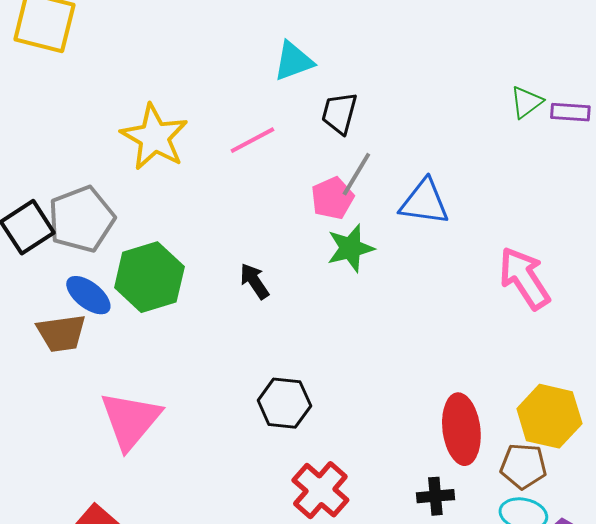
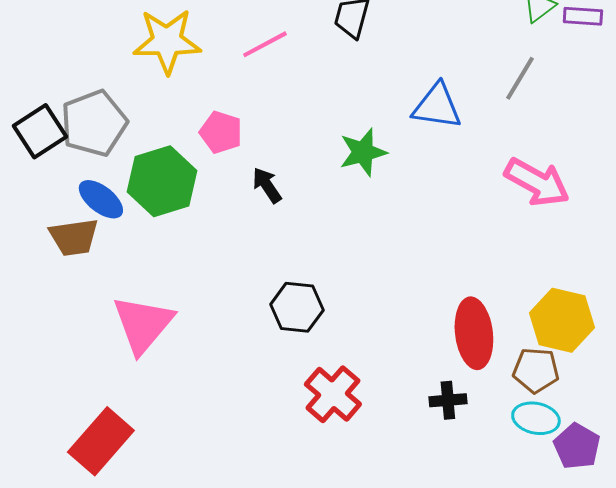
yellow star: (154, 137) -> (167, 41), turned -30
gray line: (356, 174) -> (520, 78), moved
pink pentagon: (332, 198) -> (221, 132), moved, turned -30
pink arrow: (524, 278) -> (537, 182), turned 152

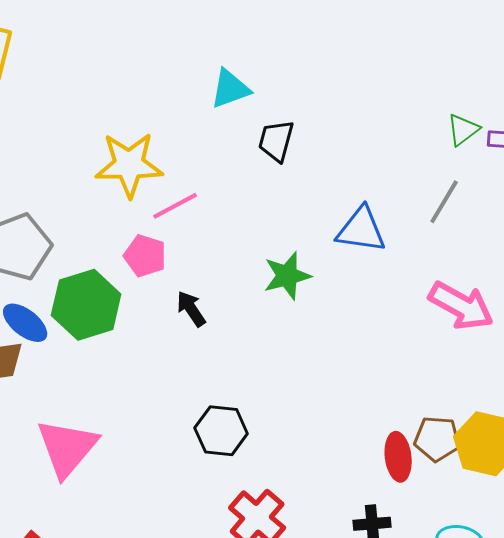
yellow star: (167, 41) -> (129, 165), moved
pink line: (265, 44) -> (175, 206), moved
red ellipse: (474, 333) -> (398, 457), size x0.7
brown pentagon: (536, 370) -> (437, 439), moved

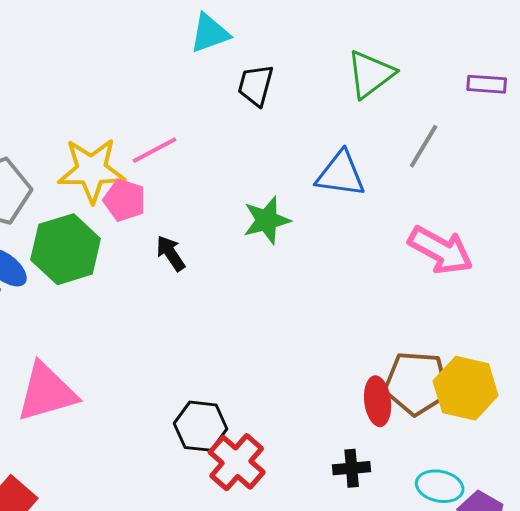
green triangle: (463, 130) -> (371, 74), moved, size x1.5
yellow star: (129, 165) -> (92, 170), moved
black hexagon: (221, 431) -> (201, 426), moved
brown pentagon: (437, 439) -> (417, 383), size x1.4
pink triangle: (67, 448) -> (47, 392), turned 34

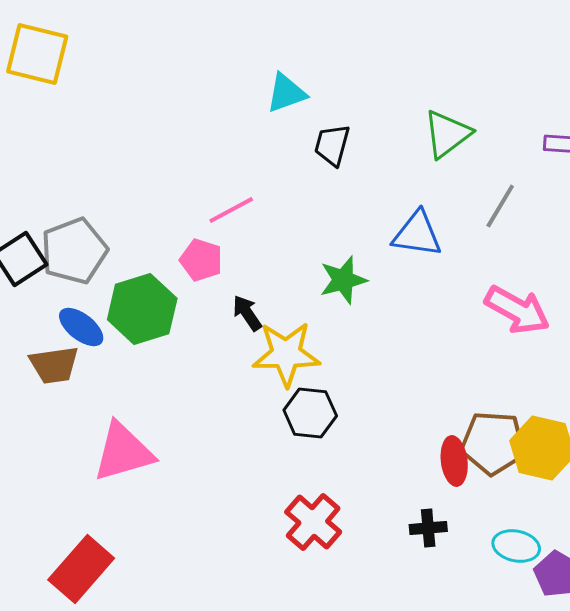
yellow star: (92, 170) -> (286, 354), moved
black hexagon: (201, 426) -> (310, 413), moved

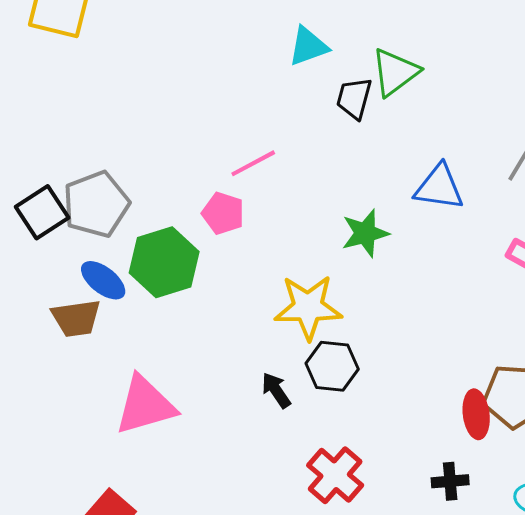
green triangle: (447, 134) -> (395, 72), moved
black arrow: (247, 313) -> (276, 390), moved

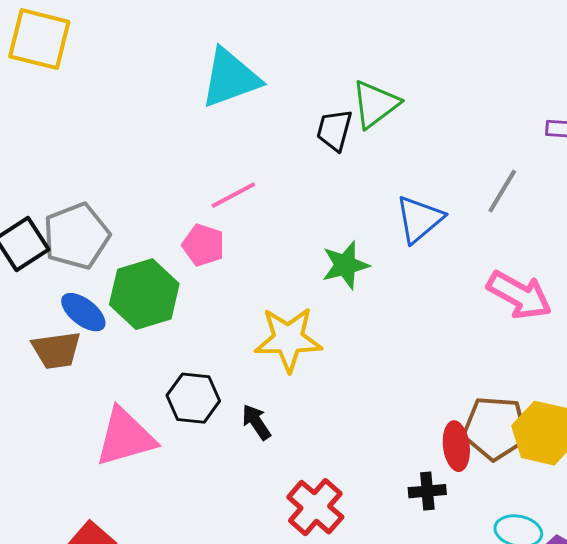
cyan triangle: (308, 46) -> (230, 78), moved, size x1.5
blue triangle: (439, 187) -> (419, 219), turned -48
black hexagon: (332, 366) -> (193, 398), moved
black cross: (450, 481) -> (427, 491), moved

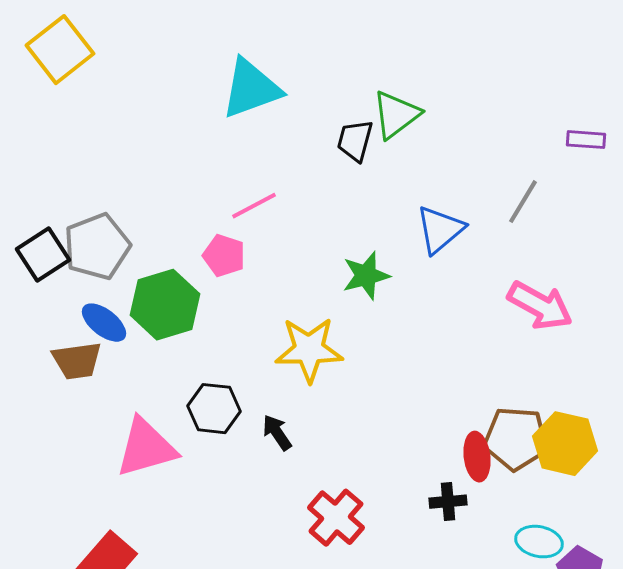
yellow square: (39, 39) -> (60, 50), turned 38

